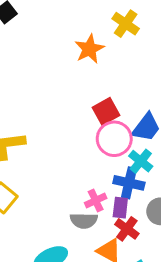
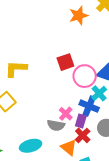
red square: (106, 111) -> (65, 62), moved
pink cross: (96, 200) -> (66, 114), turned -32

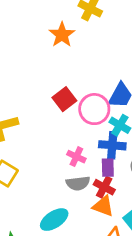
pink cross: (66, 114) -> (76, 157), moved
red cross: (83, 135) -> (104, 187), moved

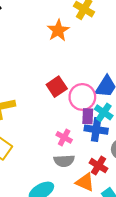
purple rectangle: (108, 168) -> (88, 116), moved
red cross: (104, 187) -> (99, 166), moved

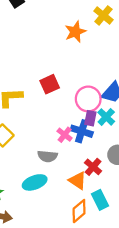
red square: (57, 87) -> (50, 84), moved
blue cross: (96, 130) -> (82, 131), moved
gray semicircle: (64, 161) -> (47, 156), moved

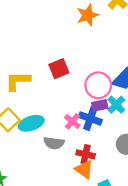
purple rectangle: (90, 118) -> (100, 105), turned 64
red cross: (93, 167) -> (86, 154), moved, turned -30
cyan ellipse: (35, 182) -> (31, 123), moved

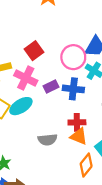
purple rectangle: (100, 105) -> (51, 87), moved
pink cross: (72, 121) -> (26, 78), moved, size x1.5
gray semicircle: (54, 143) -> (47, 140), moved

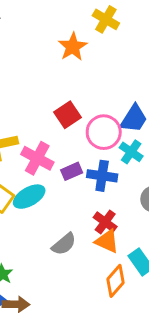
red square: (34, 51) -> (67, 115), moved
red cross: (77, 122) -> (105, 222), turned 35
gray semicircle: (47, 140) -> (64, 244), turned -36

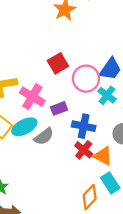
blue cross: (102, 176) -> (84, 126), moved
orange triangle: (107, 241) -> (103, 156), moved
gray semicircle: (64, 244) -> (44, 136), moved

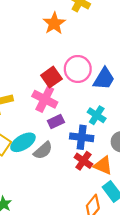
pink circle: (86, 79) -> (78, 69), moved
cyan cross: (107, 95) -> (97, 115), moved
pink cross: (32, 97) -> (45, 99), moved

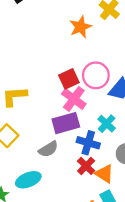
pink cross: (45, 99) -> (74, 99), moved
purple rectangle: (56, 122) -> (66, 123), size x1.6
cyan ellipse: (23, 142) -> (28, 180), moved

